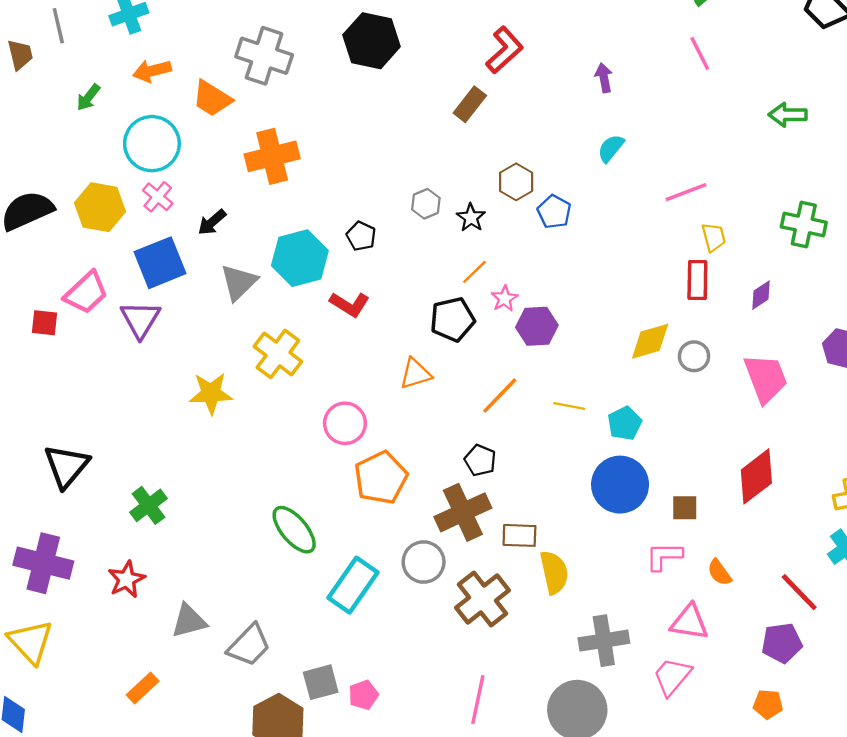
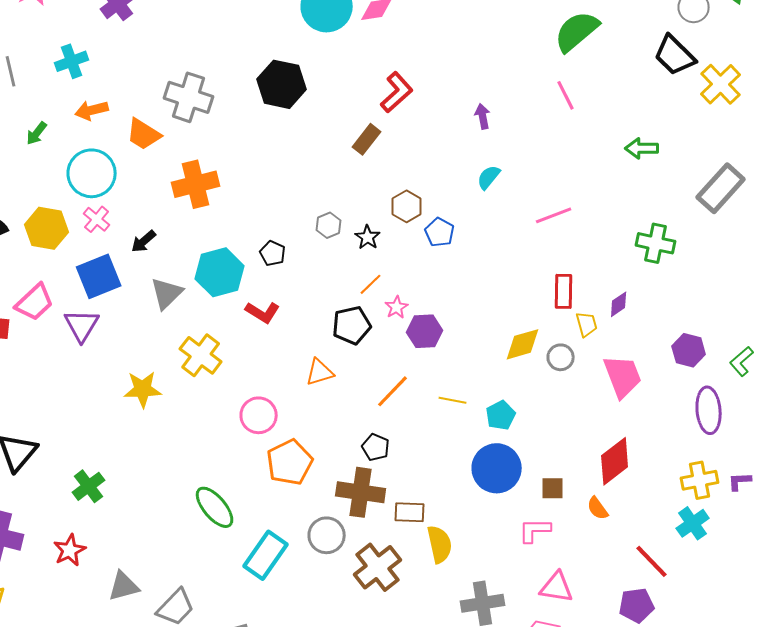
yellow trapezoid: (714, 237) -> (587, 324), moved
brown cross: (463, 512) -> (361, 492), turned 33
orange semicircle: (719, 572) -> (598, 508), moved

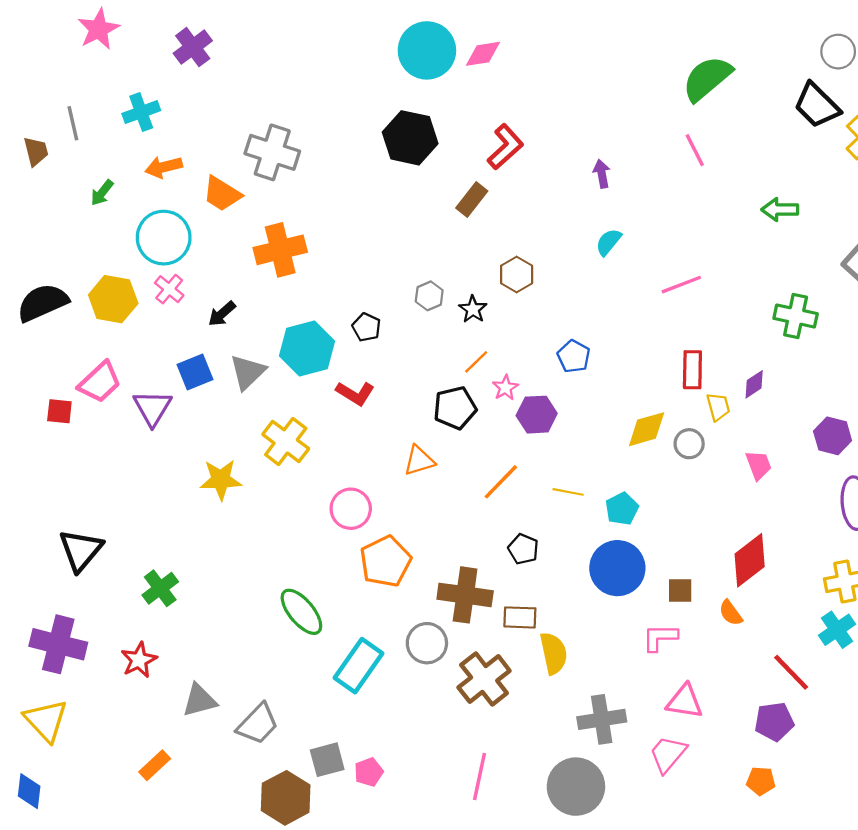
black hexagon: (282, 84) -> (410, 138), moved
blue pentagon: (440, 232) -> (574, 356), moved
blue square: (99, 276) -> (195, 372), moved, size x0.7
pink trapezoid: (623, 376) -> (759, 465), size x0.6
black pentagon: (376, 447) -> (523, 549), moved

